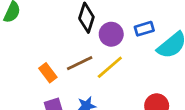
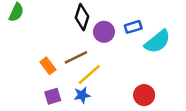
yellow line: (110, 67) -> (89, 74), moved

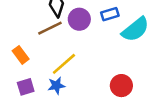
brown line: (76, 57) -> (50, 28), moved

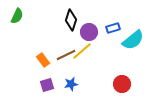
brown line: (50, 28) -> (66, 55), moved
yellow line: (64, 64) -> (82, 51), moved

